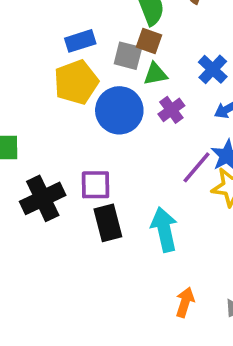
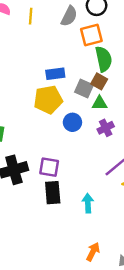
blue circle: (119, 110) -> (72, 122), size x0.6
cyan arrow: (164, 230) -> (88, 203), size x0.7

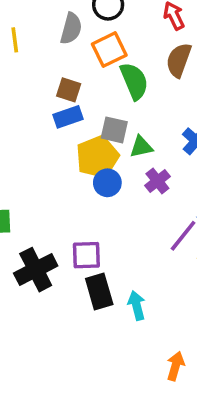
brown square: (99, 81) -> (69, 90), moved
yellow pentagon: (48, 100) -> (97, 157), moved
cyan arrow: (88, 203) -> (137, 305), moved

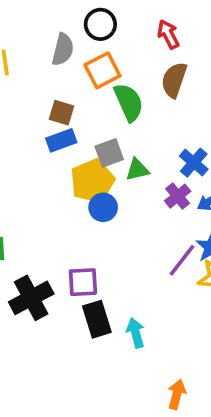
gray square: (114, 130) -> (109, 153), turned -32
purple cross: (157, 181) -> (178, 196), moved

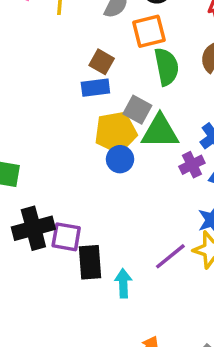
gray square: (109, 153) -> (137, 110), turned 36
green triangle: (137, 170) -> (160, 131), size x1.6
purple line: (182, 260) -> (170, 256), moved
purple square: (83, 282) -> (66, 237), moved

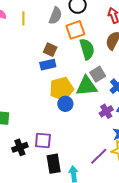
gray square: (137, 110) -> (98, 74), moved, turned 35
purple cross: (192, 165) -> (106, 111), moved
black cross: (33, 228) -> (20, 147), size x0.7
purple square: (66, 237) -> (43, 141), moved

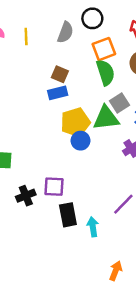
orange square: (75, 30) -> (104, 49), moved

